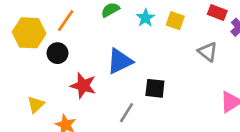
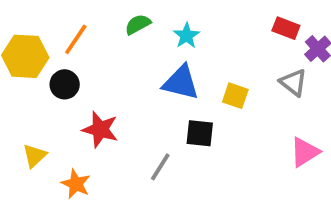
yellow square: (175, 21) -> (235, 96), moved
gray triangle: (208, 52) -> (293, 83), moved
blue triangle: (120, 61) -> (181, 83), moved, turned 40

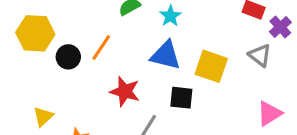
orange line: (76, 39) -> (101, 47), moved
yellow square: (235, 96) -> (211, 66), size x1.5
red star: (100, 129) -> (125, 91), moved

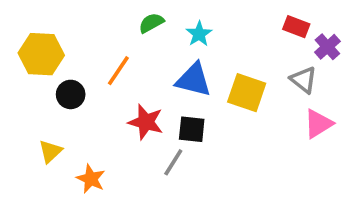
black circle: (68, 57) -> (71, 94), moved
black square: (181, 98) -> (192, 129), moved
pink triangle: (269, 113) -> (318, 124), moved

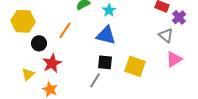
yellow square: (247, 93) -> (135, 66), moved
red star: (146, 122) -> (52, 63), moved, turned 30

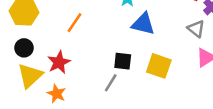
blue triangle: (106, 35) -> (143, 24), moved
black circle: (39, 43) -> (24, 48), moved
yellow triangle: (28, 74) -> (30, 76), size x1.6

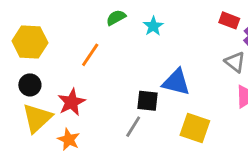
blue triangle: (143, 24) -> (176, 82), moved
yellow square: (159, 66) -> (195, 128), moved

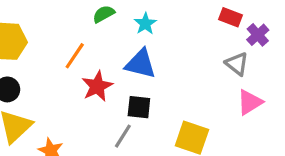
blue triangle: (176, 82) -> (141, 64), moved
red star: (72, 102) -> (97, 86), moved

